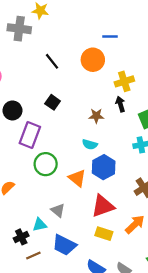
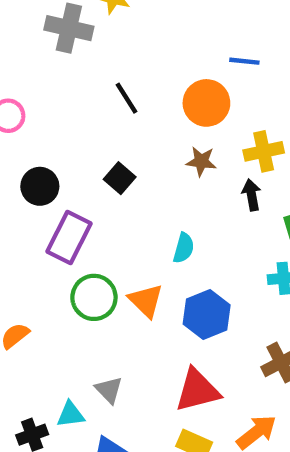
brown star: (96, 116) -> (201, 161), moved
cyan semicircle: (90, 144) -> (184, 248), moved, turned -96
orange triangle: (77, 178) -> (146, 301), moved

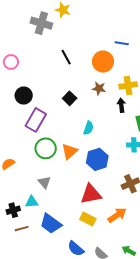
black square: (120, 178) -> (70, 98), moved
orange triangle: (146, 301) -> (70, 151), turned 30
gray triangle: (109, 390) -> (44, 182), moved

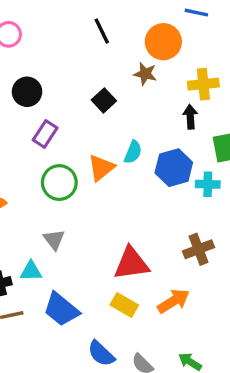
brown star: (99, 88) -> (145, 74), moved
purple rectangle: (36, 120) -> (45, 134), size x0.7
orange triangle: (70, 151) -> (101, 168), moved
blue hexagon: (97, 159) -> (174, 168), moved

